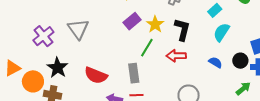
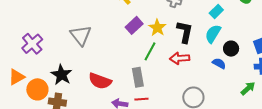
cyan semicircle: (221, 32) -> (213, 34), moved
purple cross: (43, 36) -> (32, 44), moved
black circle: (240, 61) -> (231, 49), moved

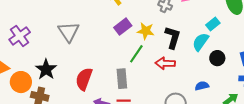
cyan rectangle: (216, 11) -> (213, 24), moved
yellow star: (157, 28) -> (146, 31), turned -30
blue semicircle: (219, 63) -> (202, 86), moved, turned -48
red semicircle: (100, 81) -> (84, 79), turned 85

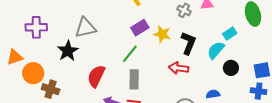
gray triangle: (69, 32) -> (85, 28), turned 45
purple cross: (20, 36) -> (36, 27), turned 30
green line: (136, 54) -> (130, 54), moved
black star: (46, 69) -> (68, 51), moved

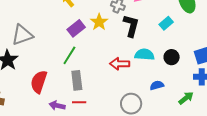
yellow star: (162, 34) -> (99, 22), moved, turned 30
black L-shape: (188, 43) -> (131, 26), moved
cyan semicircle: (216, 50) -> (144, 54), moved, turned 60

